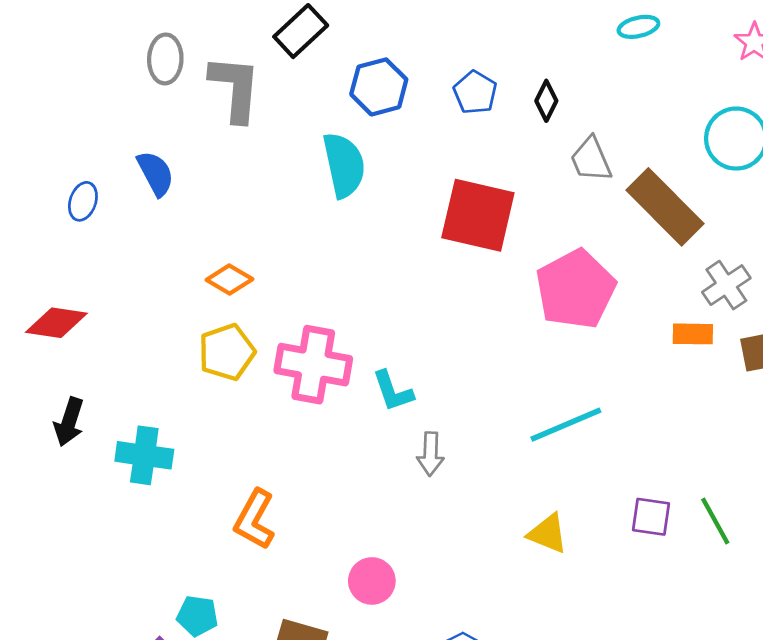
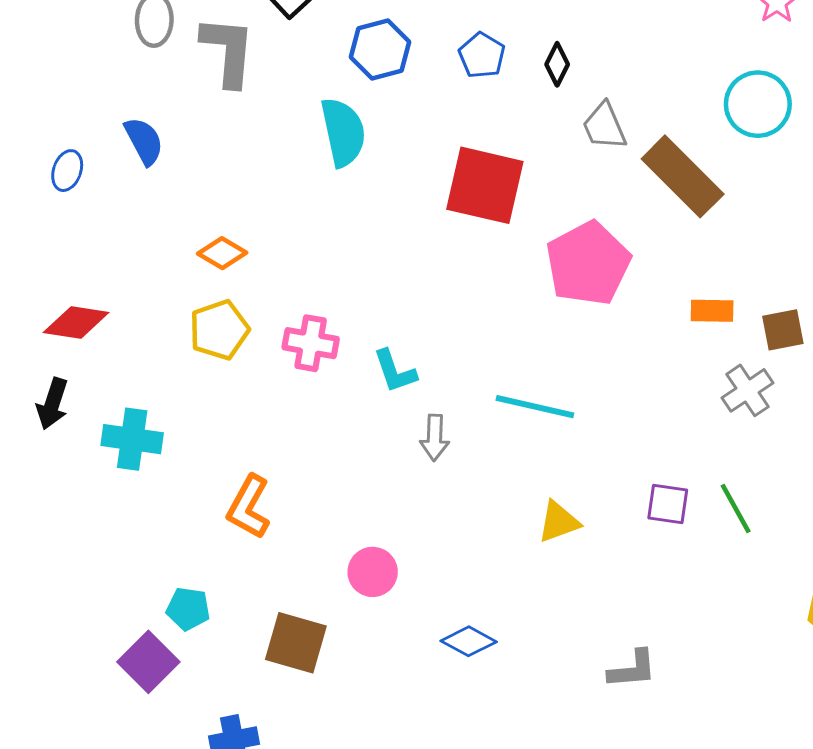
gray cross: (726, 285) -> (747, 390), moved
red diamond: (56, 323) -> (76, 323), moved
pink cross: (313, 365) -> (311, 343), size x0.7
cyan line: (566, 425) -> (535, 407), moved, turned 36
yellow triangle: (548, 534) -> (559, 522), turned -42

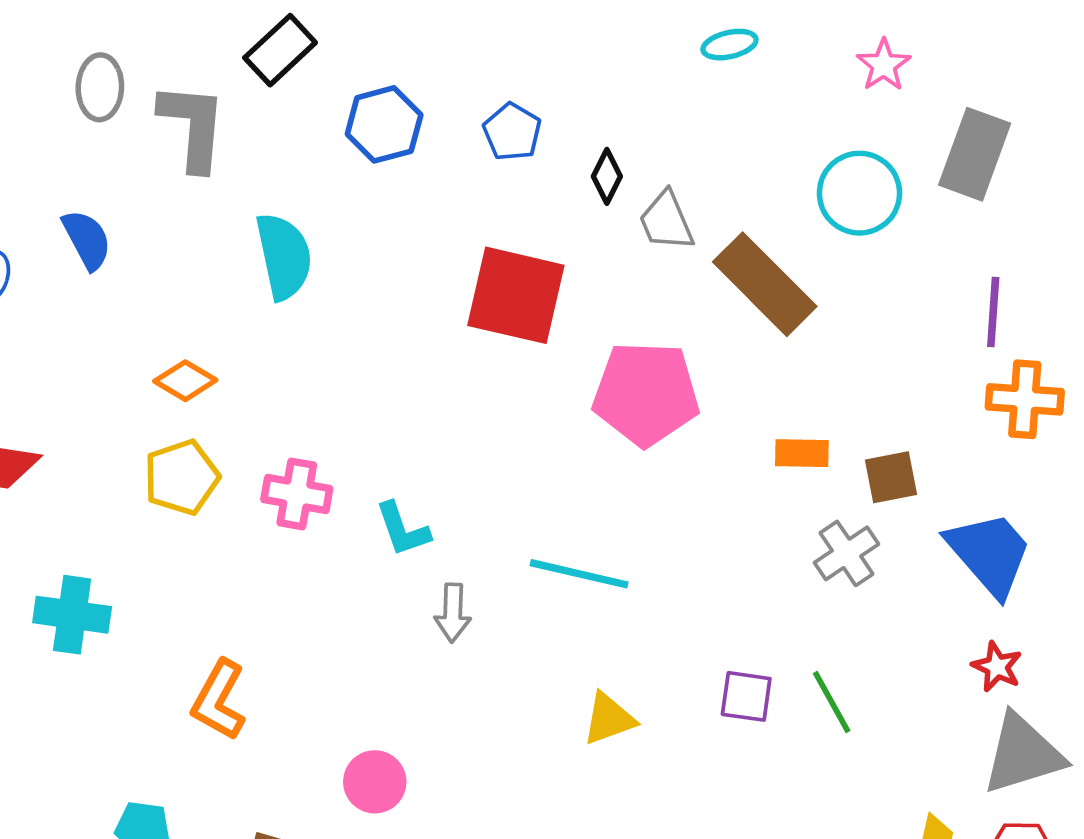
black diamond: (557, 64) -> (607, 176), moved
cyan semicircle: (343, 132) -> (284, 256), moved
pink pentagon: (588, 263) -> (646, 394), turned 30

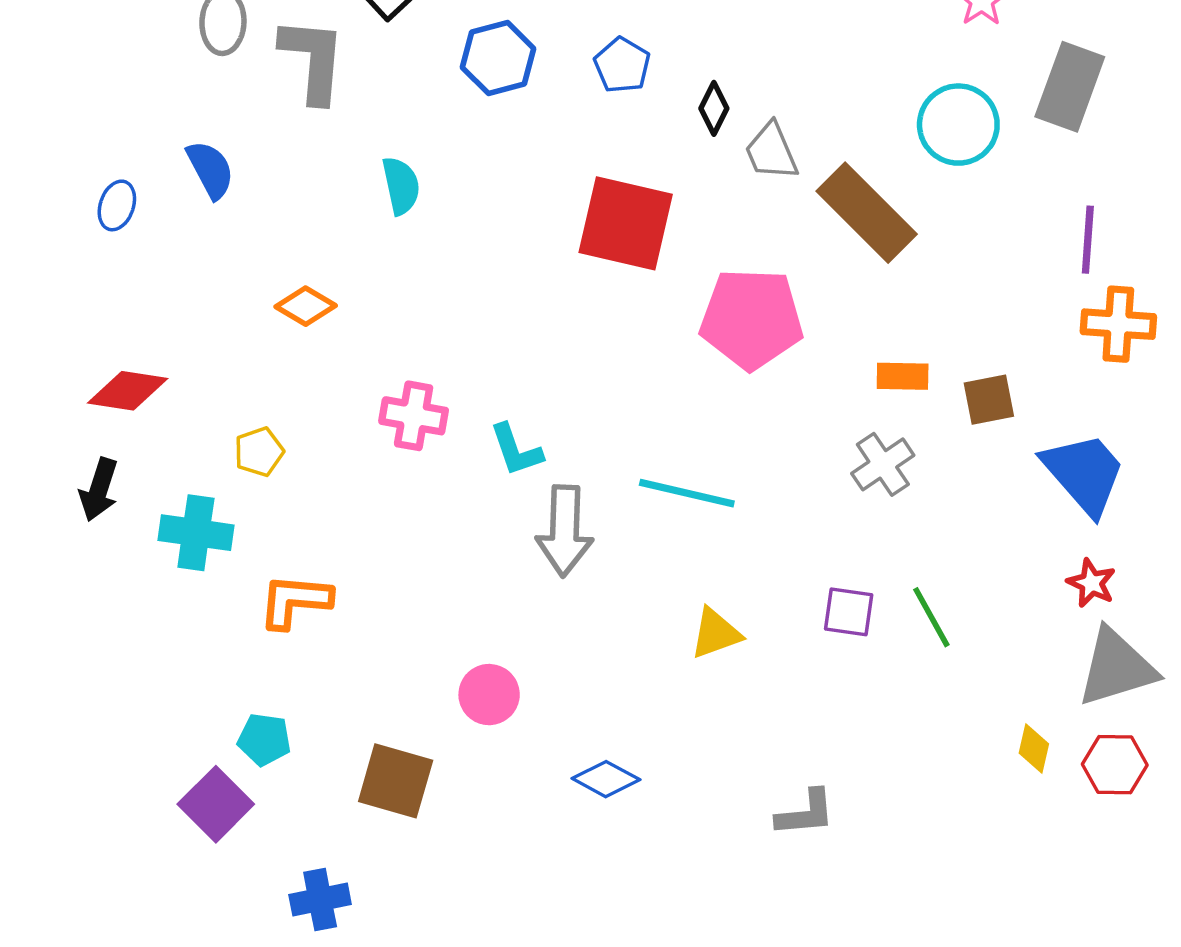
cyan semicircle: (284, 256) -> (401, 186), size x0.7
yellow pentagon: (182, 477) -> (259, 452), moved, size x0.7
gray cross: (846, 553) -> (883, 464), moved
gray arrow: (453, 613) -> (565, 531), size x1.6
orange L-shape: (219, 700) -> (295, 601), moved, turned 66

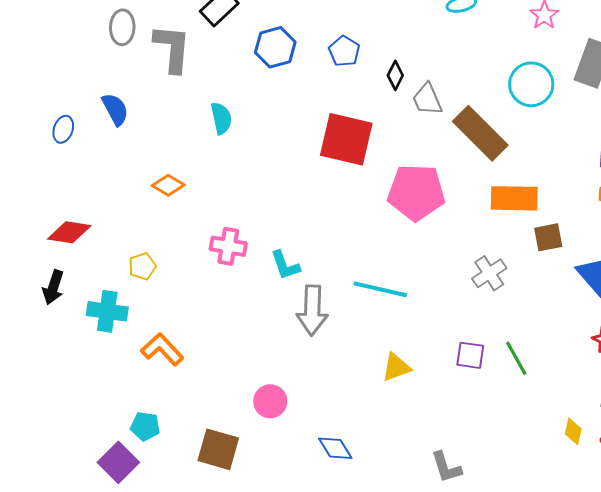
orange rectangle: (903, 376) -> (514, 198), moved, size x1.6
orange L-shape: (295, 601) -> (162, 349), turned 42
blue diamond: (606, 779) -> (335, 448), turned 30
gray L-shape: (806, 813) -> (446, 467), turned 78

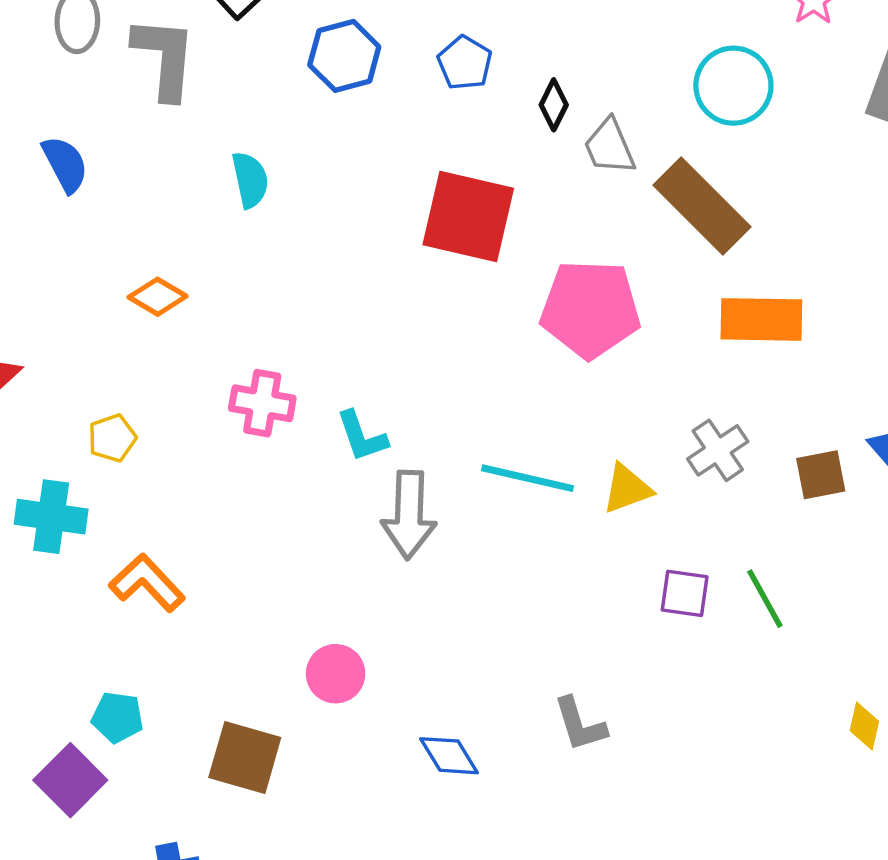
cyan circle: (531, 84) -> (733, 86), moved
brown square: (548, 237) -> (821, 475), moved
yellow triangle: (396, 367) -> (627, 489), moved
gray L-shape: (446, 467) -> (580, 724), moved

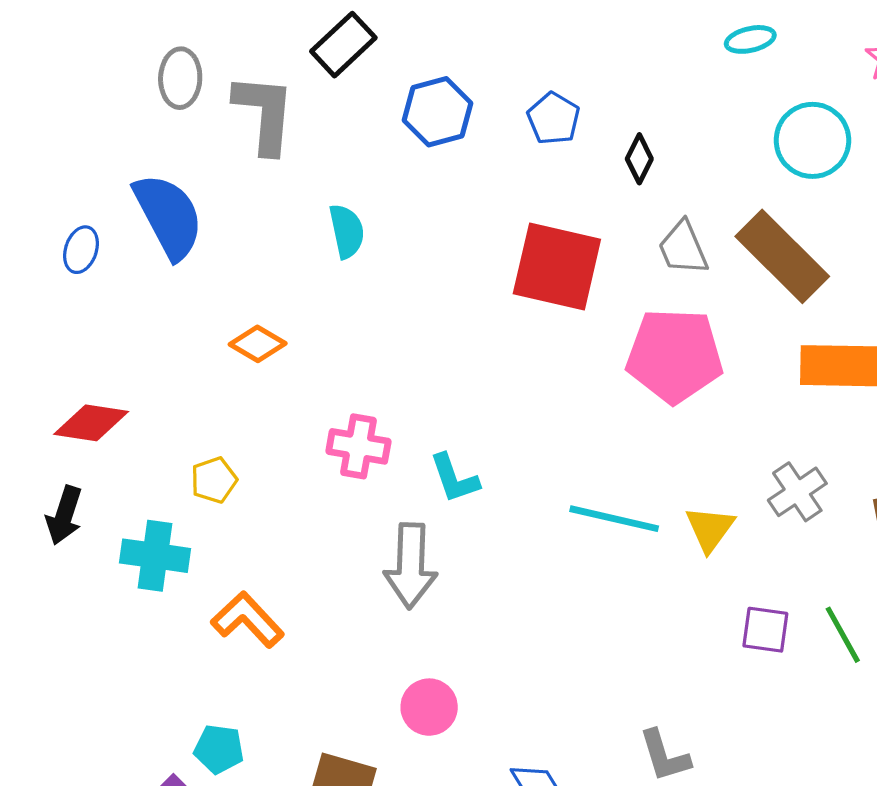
gray trapezoid: (610, 147) -> (683, 248), moved
blue semicircle: (65, 164) -> (168, 216), size x1.6
yellow triangle: (627, 489) -> (710, 529), turned -34
gray arrow: (409, 515) -> (411, 566), moved

